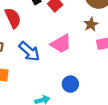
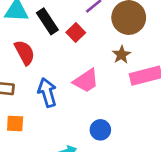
blue arrow: (29, 51) -> (47, 92), turned -145

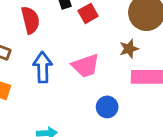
blue circle: (100, 130) -> (107, 107), moved

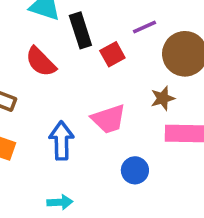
red semicircle: (30, 20) -> (41, 62), turned 148
blue arrow: (43, 67) -> (61, 141), moved

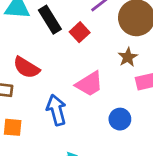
red semicircle: (41, 62) -> (26, 68), moved

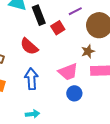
red semicircle: (26, 68) -> (29, 46), moved
pink trapezoid: (89, 84) -> (68, 72), moved

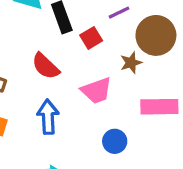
brown star: (88, 51) -> (131, 63), moved
pink trapezoid: (68, 72) -> (97, 91), moved

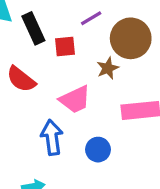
red square: (91, 38) -> (65, 47), turned 30
blue arrow: (48, 117) -> (52, 137), moved

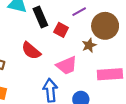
red square: (65, 47) -> (61, 30), turned 32

